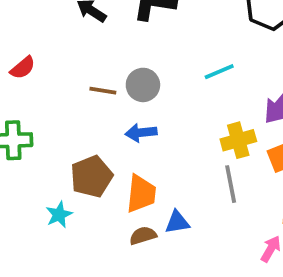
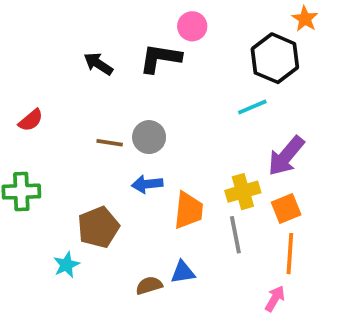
cyan line: (219, 72) -> (252, 107), moved
orange trapezoid: (141, 194) -> (188, 210), moved

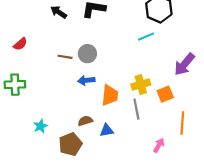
purple arrow: (286, 156) -> (184, 64), moved
brown pentagon: (98, 227) -> (70, 144), moved
orange line: (290, 254) -> (182, 123), moved
brown semicircle: (149, 285) -> (85, 121), moved

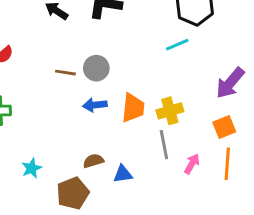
orange square: (165, 94) -> (224, 127), moved
orange trapezoid: (110, 95) -> (133, 108), moved
pink arrow: (159, 145) -> (192, 164), moved

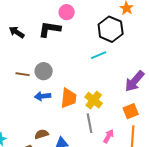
yellow cross: (170, 111) -> (94, 100), turned -36

